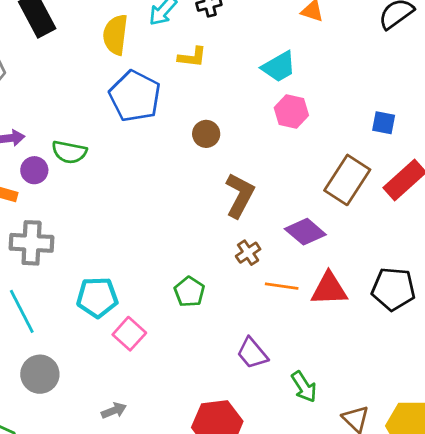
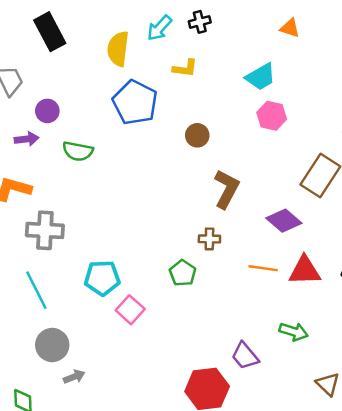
purple circle: (34, 170) -> (47, 111), moved
brown cross: (248, 253) -> (209, 239), moved, turned 35
purple trapezoid: (252, 353) -> (245, 356), moved
green arrow: (304, 387) -> (294, 332), moved, turned -40
gray arrow: (114, 410) -> (74, 377), moved

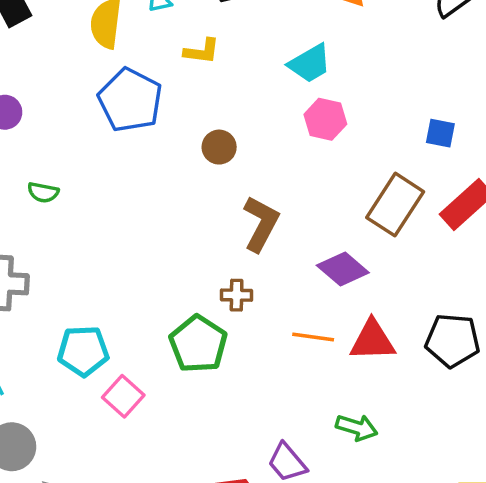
green semicircle: (78, 151) -> (43, 192), moved, size x0.7
green pentagon: (183, 273) -> (198, 344), size x1.5

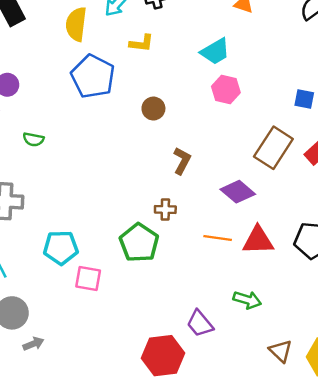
brown L-shape: (261, 224) -> (182, 161), size x0.7
pink square: (123, 396) -> (88, 278), turned -32

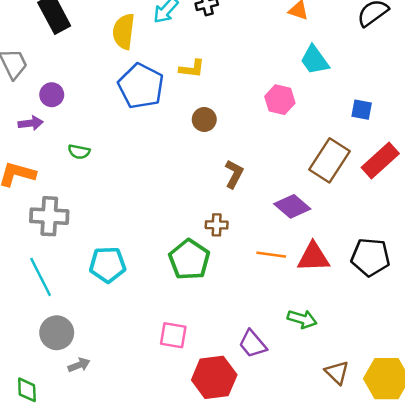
yellow L-shape: (142, 43) -> (192, 69), moved
cyan trapezoid: (215, 51) -> (315, 60), moved, turned 84
pink square: (88, 278) -> (173, 335), moved

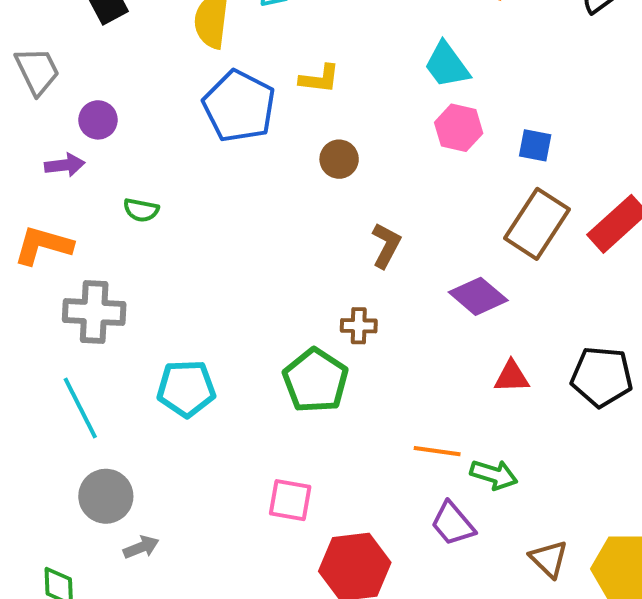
cyan trapezoid: (315, 60) -> (447, 65), moved
blue square: (362, 110) -> (535, 145), moved
orange line: (271, 255) -> (437, 451), moved
red triangle: (313, 257) -> (512, 377), size x0.7
purple trapezoid: (253, 344) -> (453, 524), moved

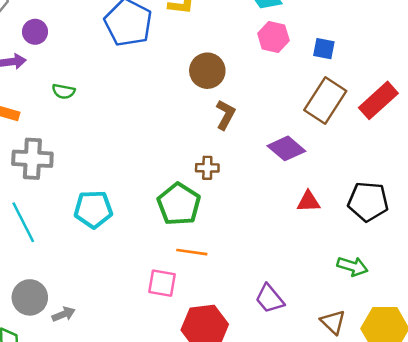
brown circle: (339, 159) -> (207, 71), moved, size x1.4
orange line: (437, 451) -> (192, 252), moved
green arrow: (494, 475) -> (352, 266), moved
gray circle: (106, 496) -> (30, 297), moved

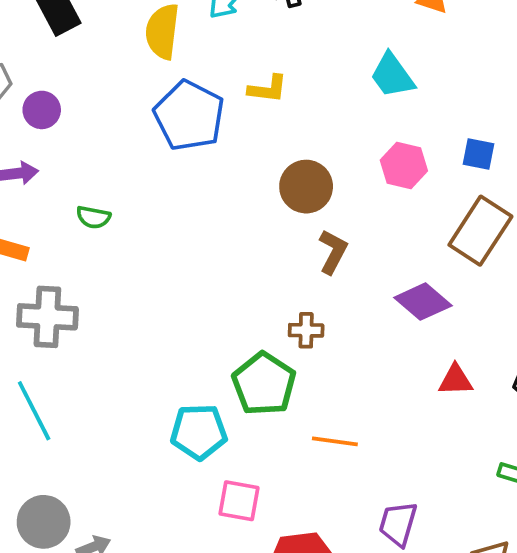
purple circle: (35, 32) -> (42, 110), moved
pink hexagon: (273, 37) -> (404, 165), moved
cyan pentagon: (93, 209) -> (199, 432), moved
orange line: (192, 252) -> (335, 441), moved
purple trapezoid: (270, 299) -> (398, 524), turned 56

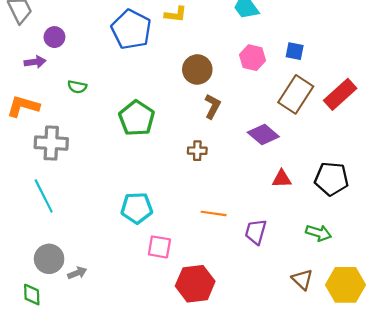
purple circle: (42, 110) -> (54, 37), moved
green pentagon: (264, 384) -> (137, 118), moved
purple trapezoid: (398, 524) -> (256, 232), moved

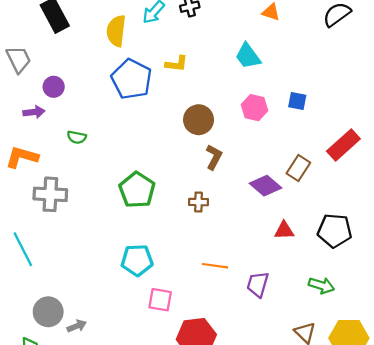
brown rectangle: (296, 94) -> (298, 168), moved, size x0.7
green pentagon: (137, 118) -> (137, 190), moved
cyan line: (44, 196) -> (23, 249), moved

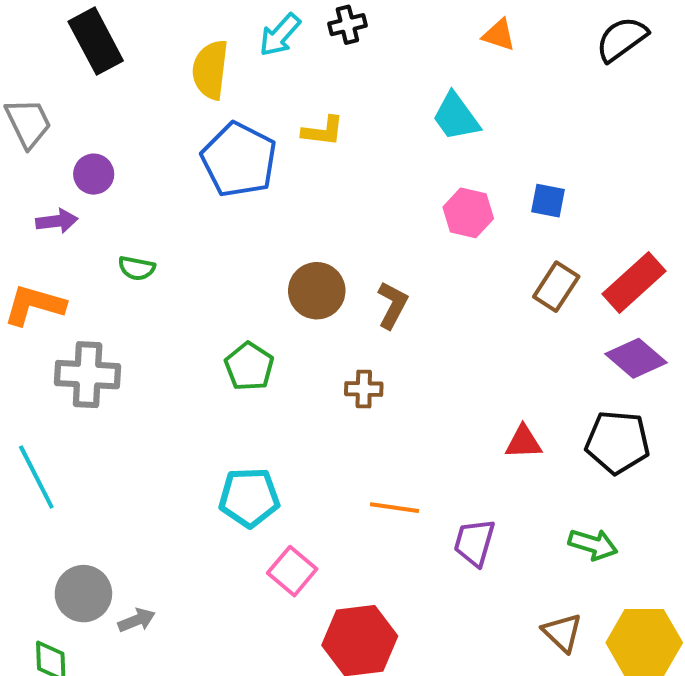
brown circle: (199, 120) -> (317, 291), moved
brown rectangle: (298, 168) -> (556, 287), moved
purple diamond: (265, 186) -> (636, 358), moved
green pentagon: (137, 190) -> (249, 366), size x0.7
pink square: (160, 300) -> (292, 571), turned 30

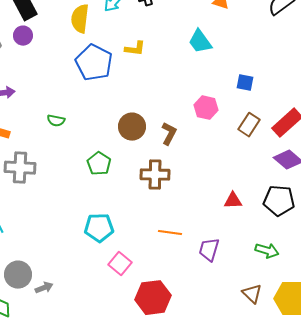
purple circle: (94, 174) -> (23, 36), moved
pink hexagon: (468, 213) -> (206, 108), moved
green semicircle: (137, 268) -> (56, 121), moved
brown cross: (364, 389) -> (155, 175), size x1.6

